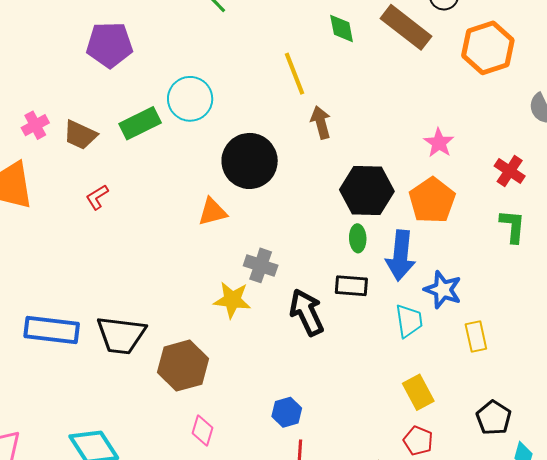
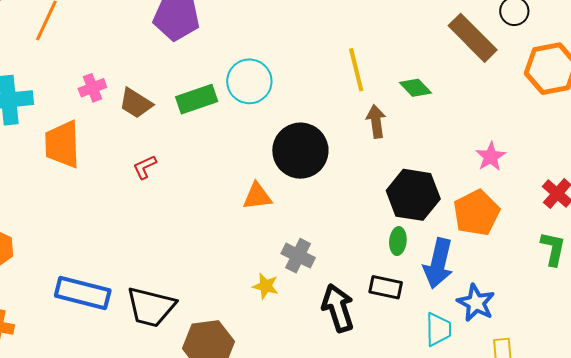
green diamond: (342, 28) -> (415, 88), moved, turned -40
yellow star: (232, 300) -> (266, 286), size x0.7

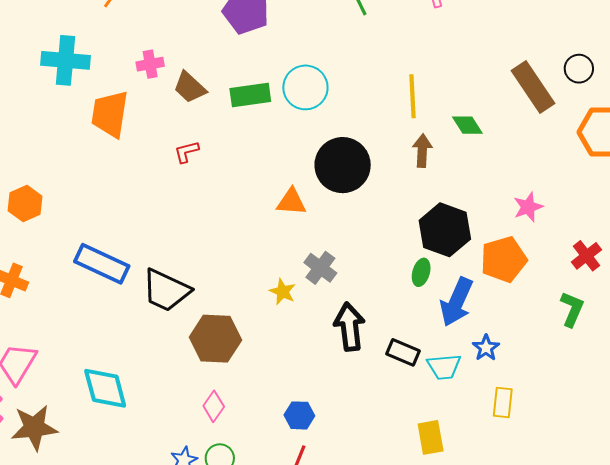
black rectangle: (386, 287) -> (403, 352), moved
blue star: (476, 303) -> (486, 348), size x0.7
cyan trapezoid: (438, 329) -> (444, 367), turned 75

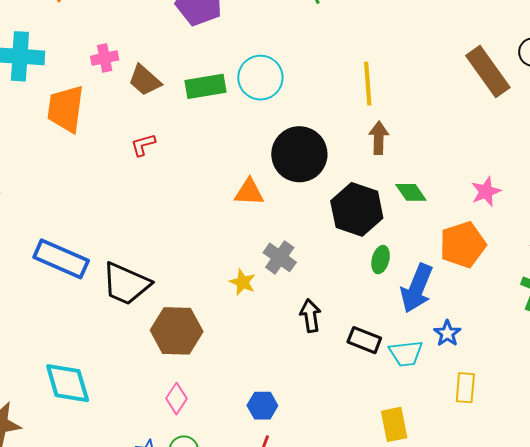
green diamond: (467, 125) -> (411, 192), moved
black hexagon: (445, 230) -> (357, 209), moved
black arrow: (350, 327) -> (310, 316), size x0.7

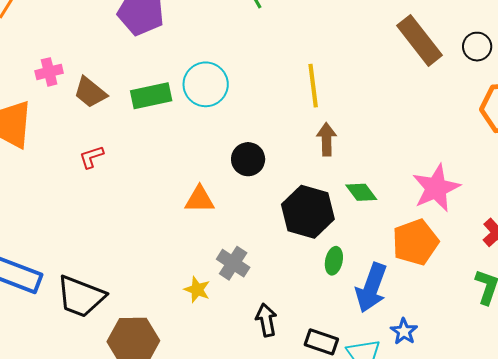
brown rectangle: (488, 71) -> (419, 40), moved
black circle: (299, 154) -> (248, 159), size x0.6
pink star: (486, 192) -> (436, 188), size x1.6

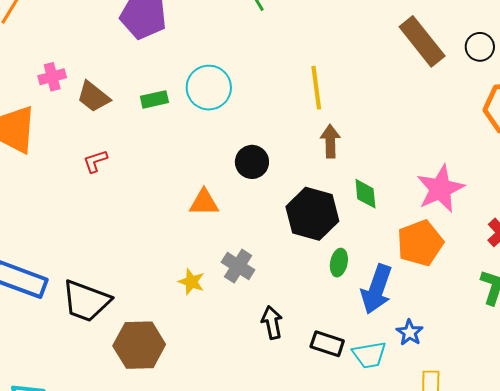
green rectangle: (151, 96) -> (154, 99), size x0.7
green diamond: (361, 192) -> (365, 194), turned 32
yellow star: (197, 290) -> (191, 282), moved

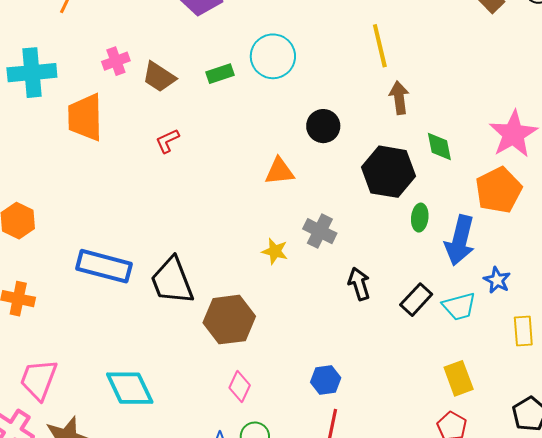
black trapezoid: (86, 301) -> (172, 281), turned 54
black rectangle: (327, 344) -> (416, 300), turned -60

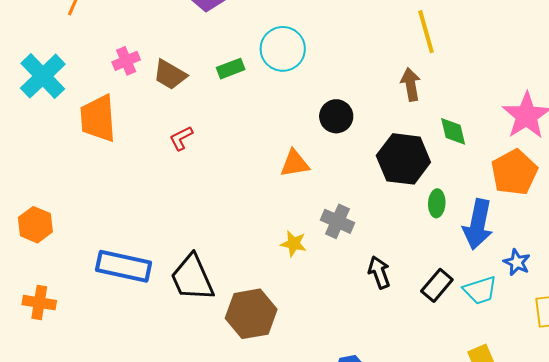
yellow line: (380, 46) -> (426, 32), moved
cyan cross: (32, 73) -> (43, 76), turned -36

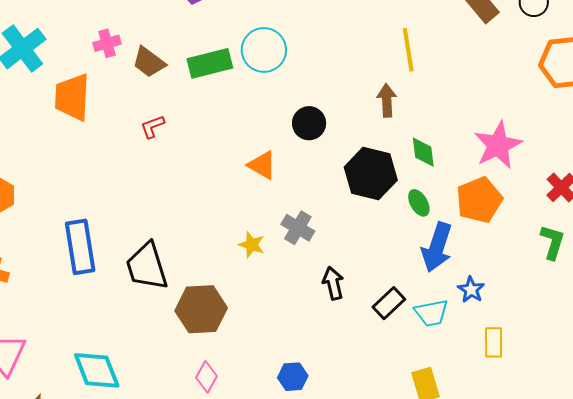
green rectangle: (231, 69) -> (210, 63), size x1.6
orange triangle: (295, 163) -> (262, 165), turned 32
green ellipse: (437, 203) -> (419, 203), moved, turned -40
blue rectangle: (124, 266) -> (80, 247), turned 62

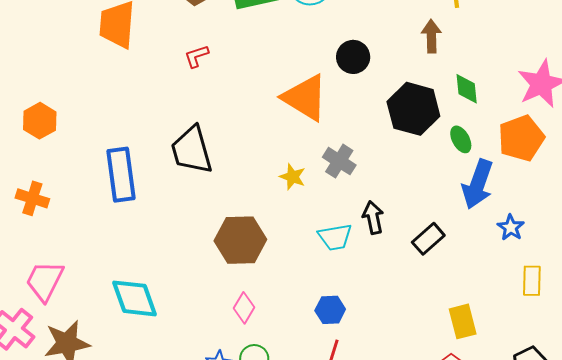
orange triangle: (262, 165) -> (305, 98), size x1.6
black trapezoid: (147, 267) -> (192, 150), moved
cyan trapezoid: (431, 313) -> (335, 237), moved

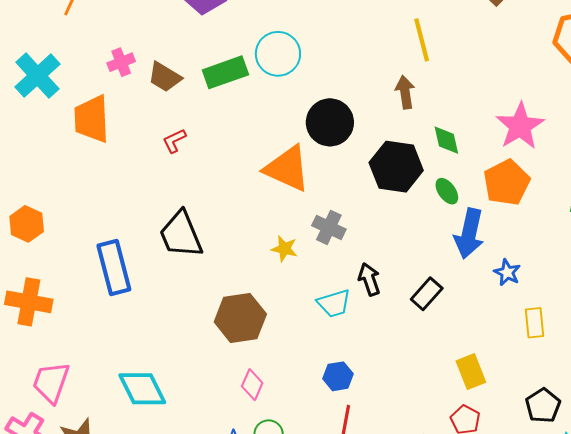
black circle: (353, 57) -> (330, 122), size x1.4
orange cross: (32, 198) -> (29, 302), size x1.4

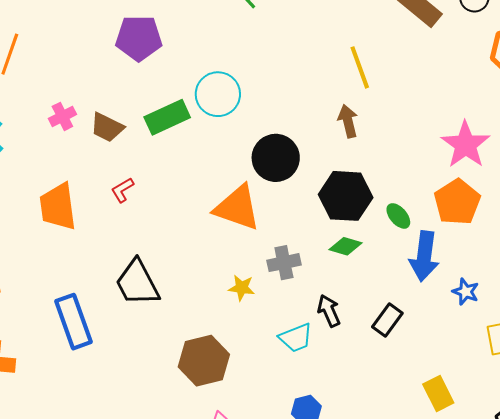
orange trapezoid: (92, 119) -> (58, 207), moved
green diamond: (446, 140) -> (345, 246), moved, turned -56
gray cross: (329, 227) -> (284, 263), turned -32

